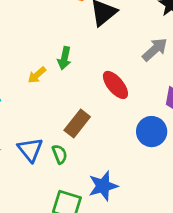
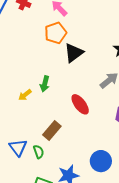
blue circle: (152, 132) -> (101, 161), moved

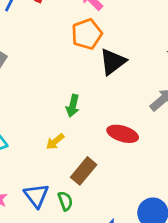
yellow arrow: (25, 95) -> (55, 142), moved
red ellipse: (80, 104) -> (123, 134), turned -35

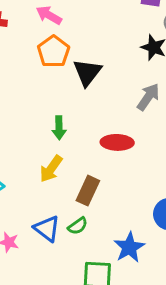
yellow arrow: (55, 142) -> (51, 169), size x1.4
green semicircle: (65, 201) -> (78, 226), turned 90

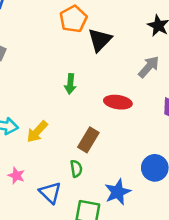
yellow arrow: (51, 169) -> (37, 132), moved
green semicircle: (78, 226) -> (76, 169), turned -70
blue triangle: (47, 228) -> (50, 193), moved

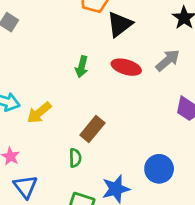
red ellipse: (118, 102) -> (126, 67), moved
blue triangle: (50, 193) -> (25, 187), moved

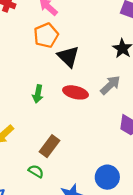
black triangle: (120, 24) -> (68, 57), turned -35
green semicircle: (75, 158) -> (36, 171), turned -56

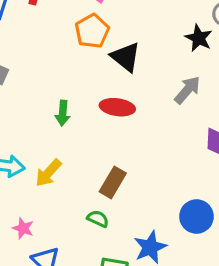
red ellipse: (75, 92) -> (117, 107), moved
green arrow: (38, 94) -> (63, 113), moved

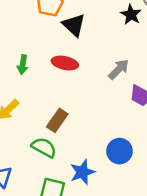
gray arrow: (187, 90) -> (119, 69), moved
green semicircle: (98, 219) -> (44, 147), size x1.5

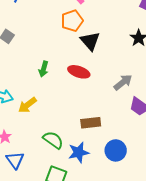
brown rectangle: (57, 120) -> (91, 123), moved, turned 42
blue star: (82, 172) -> (79, 152), moved

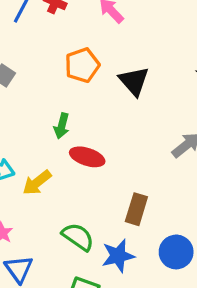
orange pentagon: (72, 21) -> (82, 65), moved
red ellipse: (79, 72) -> (87, 157), moved
brown rectangle: (91, 123) -> (136, 209), turned -66

